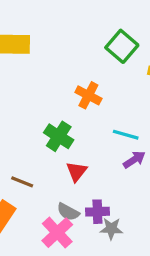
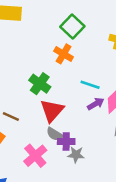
green square: (122, 46) -> (72, 26), moved
red triangle: (77, 171) -> (52, 111), size x1.5
gray semicircle: (68, 212) -> (55, 134), moved

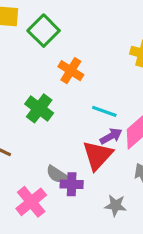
green square: (72, 26) -> (44, 31), moved
red triangle: (52, 111) -> (97, 155), moved
gray star: (76, 155) -> (115, 205), moved

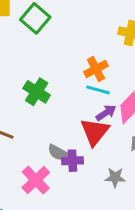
orange cross: (71, 71) -> (96, 69), moved, turned 35

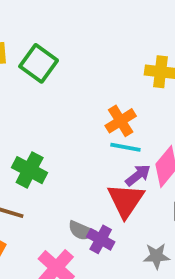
green cross: (37, 92) -> (30, 170), moved
purple cross: (72, 161) -> (101, 239), turned 36

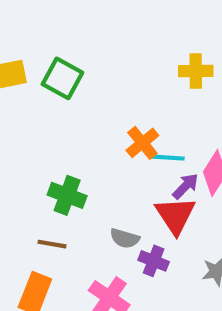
orange cross: (121, 121) -> (142, 143), moved
gray semicircle: (81, 231) -> (125, 238), moved

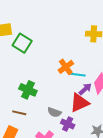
green square: (62, 78) -> (22, 43), moved
red triangle: (175, 215) -> (80, 103), turned 35

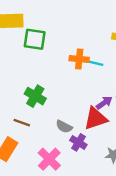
green square: (22, 43) -> (35, 39), turned -30
orange cross: (66, 67) -> (79, 59), moved, turned 35
cyan line: (78, 75) -> (94, 63), moved

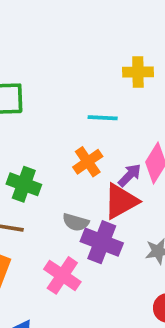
orange cross: (79, 59) -> (88, 162), moved, turned -30
purple cross: (78, 142) -> (102, 242), size x1.5

